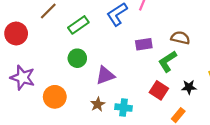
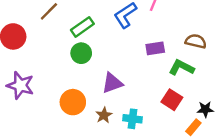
green circle: (77, 58) -> (81, 53), moved
green L-shape: (167, 61) -> (181, 67), turned 60
black star: (189, 87) -> (205, 109), moved
orange circle: (55, 97) -> (73, 102), moved

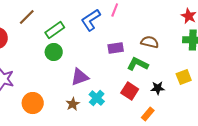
orange circle: (73, 102) -> (33, 103), moved
black star: (205, 109) -> (158, 88), moved
cyan cross: (132, 119) -> (97, 98), moved, turned 35

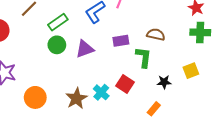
green L-shape: (138, 64) -> (144, 57), turned 70
purple triangle: (80, 77) -> (85, 49), moved
red square: (130, 91) -> (125, 84), moved
brown star: (73, 104) -> (76, 98), size x1.5

